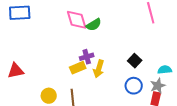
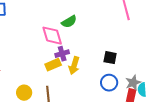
pink diamond: (77, 20) -> (52, 36), moved
black square: (135, 61) -> (110, 58), turned -32
cyan semicircle: (165, 70) -> (142, 90), moved, turned -88

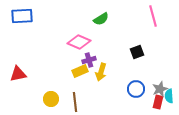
green semicircle: (69, 22) -> (101, 19), moved
pink diamond: (52, 36) -> (79, 42), turned -50
black square: (110, 58) -> (137, 52), moved, turned -32

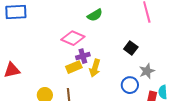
black square: (137, 52) -> (131, 48), turned -32
gray star: (160, 89) -> (147, 71), moved

